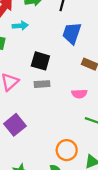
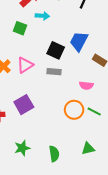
blue trapezoid: (72, 33) -> (79, 41), moved
orange circle: (67, 150) -> (74, 110), moved

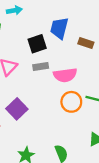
black square: (56, 50) -> (37, 44), turned -30
pink semicircle: (86, 85) -> (65, 75), moved, size x1.5

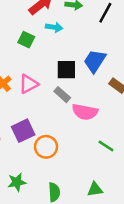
gray rectangle: (41, 66) -> (62, 95), turned 32
orange circle: (71, 102) -> (46, 147), moved

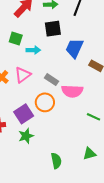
cyan arrow: (54, 27) -> (33, 50), moved
black square: (66, 70) -> (53, 29), moved
orange circle: (46, 147) -> (45, 102), moved
green star: (17, 182) -> (26, 136), moved

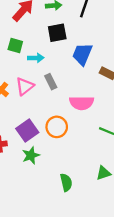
gray rectangle: (52, 80) -> (51, 82), moved, turned 32
orange circle: (45, 102) -> (57, 127), moved

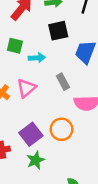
gray rectangle: (51, 82) -> (63, 82), moved

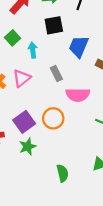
green square: (15, 46) -> (12, 38), turned 32
cyan arrow: (37, 58) -> (33, 50), turned -96

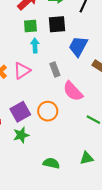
green square: (12, 38) -> (30, 26), moved, turned 32
pink semicircle: (78, 95) -> (73, 91), turned 40
green semicircle: (62, 173) -> (51, 163), turned -70

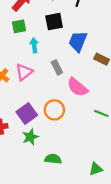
green square: (30, 26) -> (19, 26), moved
green triangle: (87, 158) -> (96, 169), moved
green semicircle: (51, 163) -> (53, 159), moved

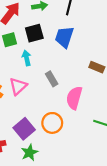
black square: (54, 22) -> (34, 33), moved
blue trapezoid: (78, 41) -> (64, 37), moved
pink semicircle: (77, 87) -> (74, 98), turned 70

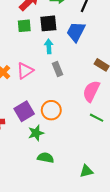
cyan arrow: (27, 58) -> (49, 46), moved
pink semicircle: (74, 98) -> (91, 91), moved
green star: (30, 152) -> (36, 133), moved

